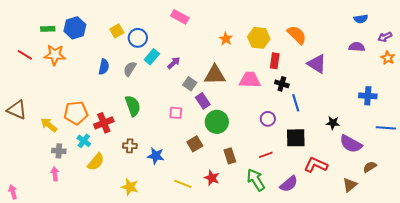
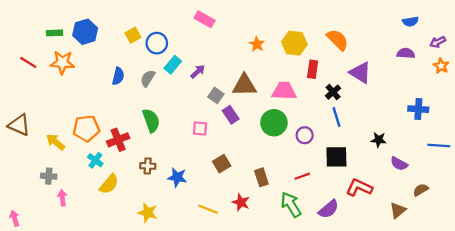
black cross: (282, 84) -> (333, 92), moved, turned 32
green circle: (217, 122) -> (274, 123), moved
purple semicircle: (351, 144) -> (399, 164), size x0.7
gray cross: (59, 151) -> (49, 176), moved

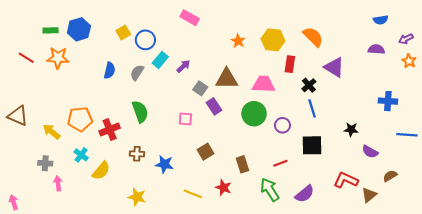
cyan cross: (95, 160) -> (81, 155), moved
red L-shape: (359, 188) -> (346, 180), moved

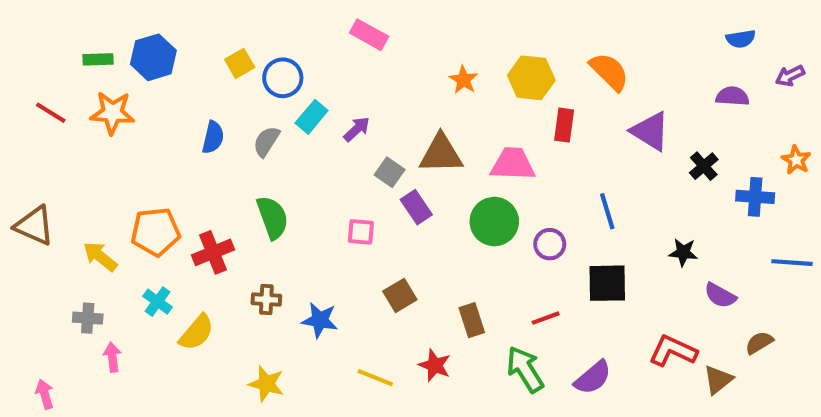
orange star: (409, 61) -> (796, 160), moved
black cross: (309, 85) -> (704, 166), moved
pink arrow: (14, 202) -> (45, 394), moved

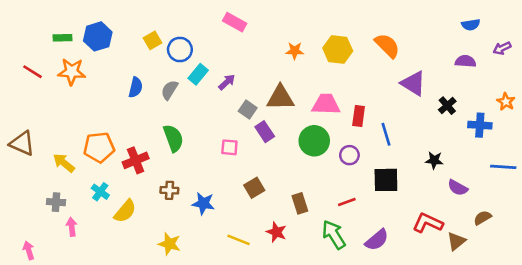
orange star: (463, 80) -> (295, 51), turned -30
red rectangle: (564, 125) -> (359, 116), moved

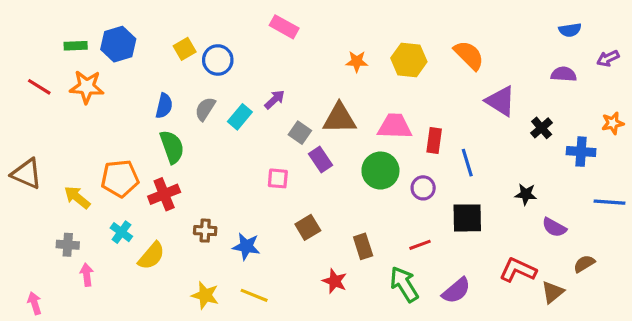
cyan rectangle: (198, 74) -> (240, 117), moved
orange star: (506, 102) -> (613, 123), turned 30
green semicircle: (173, 138) -> (172, 147), moved
yellow line: (239, 240) -> (254, 295), moved

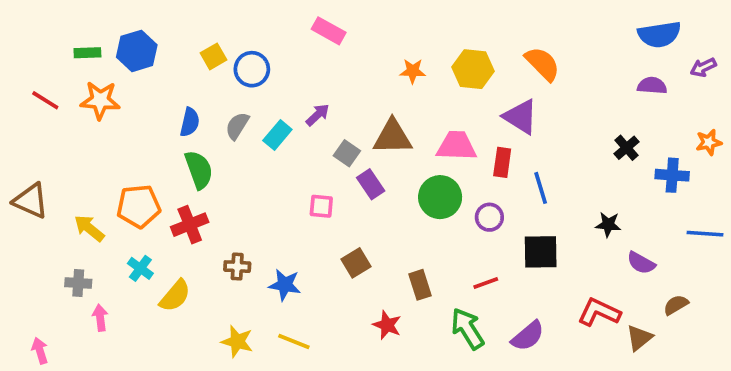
blue semicircle: (570, 30) -> (659, 34), size x1.6
purple triangle: (501, 101) -> (520, 117), moved

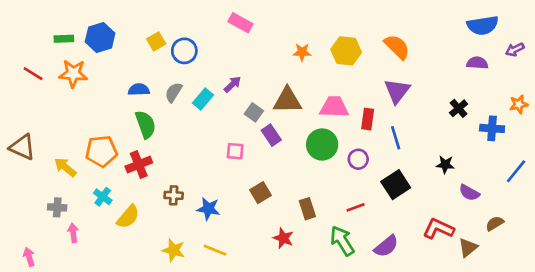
purple triangle: (520, 117) -> (397, 91), moved, turned 36
blue semicircle: (190, 122) -> (139, 90), turned -105
blue line: (705, 234) -> (516, 171), turned -55
black square: (541, 252) -> (396, 185), turned -32

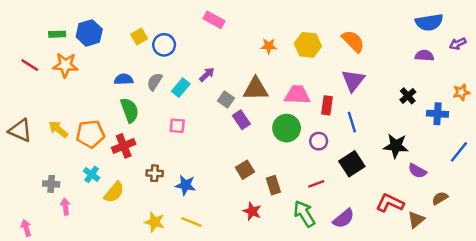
pink square: (235, 151) -> (177, 126), moved
black star: (445, 165) -> (396, 146), size x1.5
yellow arrow: (65, 167) -> (58, 129), moved
brown square: (261, 193) -> (245, 170), moved

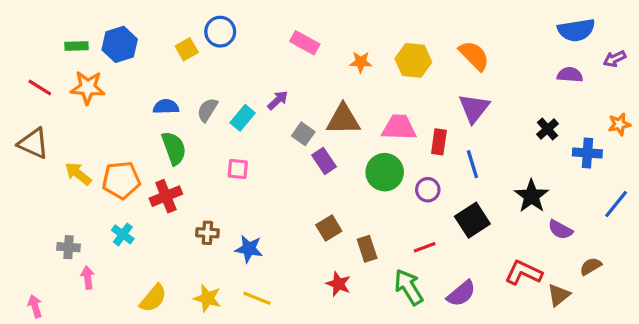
pink rectangle: (214, 20) -> (305, 43), moved
blue circle: (164, 45) -> (220, 32), moved
brown triangle: (20, 130) -> (33, 143), moved
black star: (396, 146) -> (532, 196), turned 30
yellow semicircle: (114, 192) -> (153, 298), moved

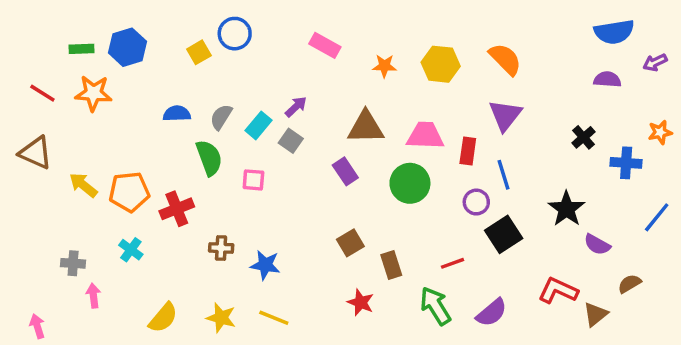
gray square: (303, 134) -> (291, 141), moved
green semicircle: (174, 148) -> (209, 158), moved
purple circle: (428, 190) -> (476, 202), moved

